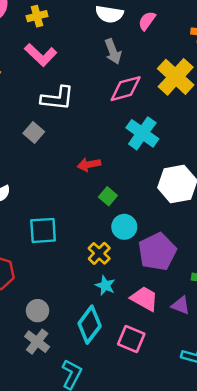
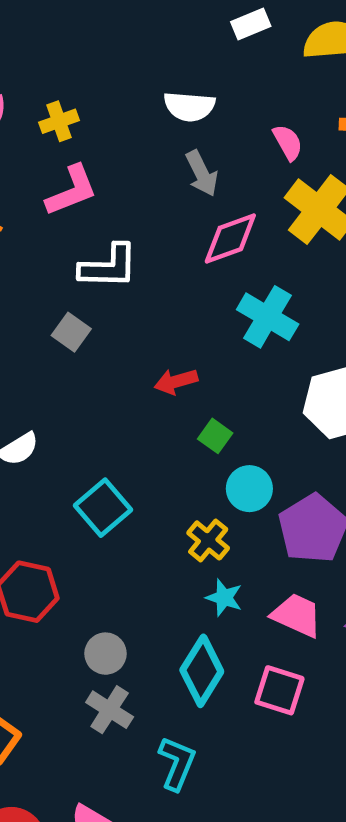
pink semicircle: (147, 21) -> (288, 142), moved, turned 120
pink L-shape: (41, 55) -> (72, 191), turned -60
cyan square: (43, 230) -> (103, 508), turned -32

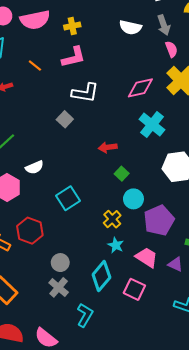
gray arrow: (202, 173) -> (164, 25), moved

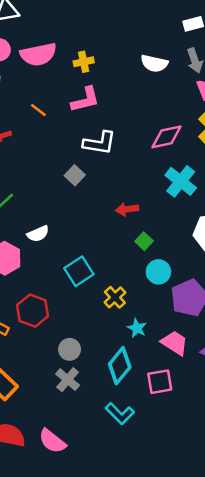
yellow cross: (112, 219) -> (115, 297), moved
pink square: (134, 289) -> (160, 382), turned -35
cyan L-shape: (85, 315) -> (120, 414), moved, turned 105

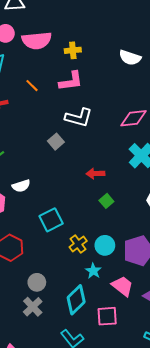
cyan circle: (158, 272) -> (105, 245), moved

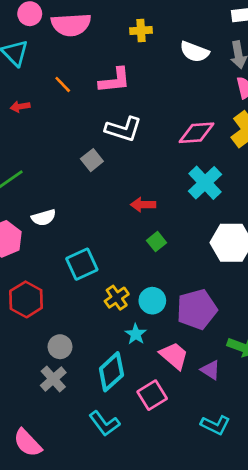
yellow cross: (73, 50) -> (141, 31), moved
pink square: (107, 316) -> (152, 395), turned -30

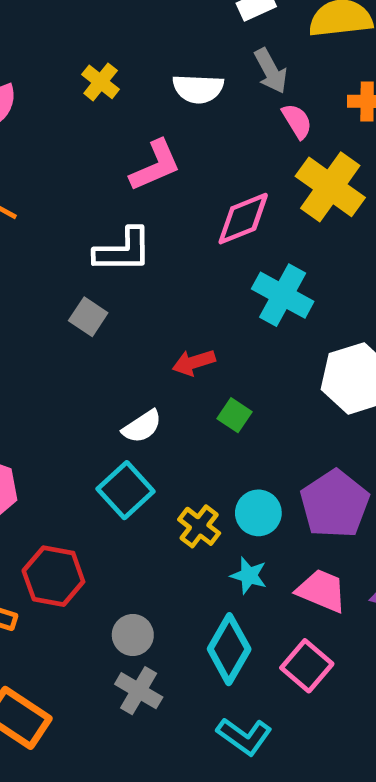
yellow cross: (141, 31) -> (101, 82), turned -30
pink L-shape: (115, 80) -> (155, 166), moved
white semicircle: (44, 218) -> (142, 427), moved

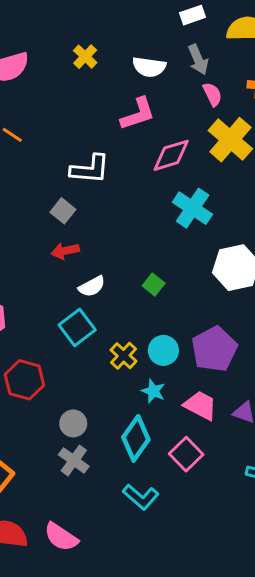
pink L-shape: (155, 166) -> (138, 114), moved
red arrow: (194, 362) -> (65, 251), moved

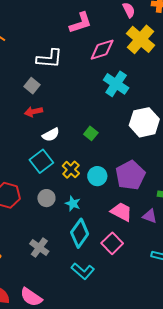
yellow cross: (124, 356) -> (71, 170), moved
cyan star: (153, 391) -> (73, 204), moved
gray circle: (73, 423) -> (46, 198), moved

